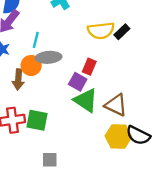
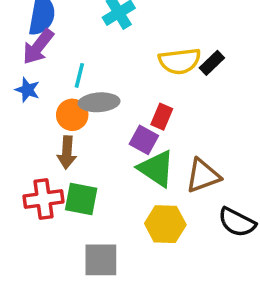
brown arrow: (18, 79) -> (67, 152), moved
brown triangle: (116, 105) -> (203, 176), turned -45
yellow hexagon: (118, 136) -> (165, 224), moved
gray square: (50, 160) -> (101, 260), size x1.5

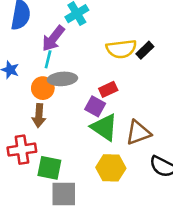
purple arrow: (38, 47) -> (53, 38), moved
red rectangle: (162, 117) -> (108, 89), turned 42
green square: (81, 199) -> (49, 168), moved

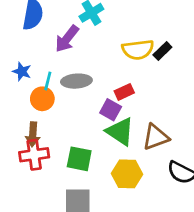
cyan line: (48, 59) -> (48, 81), moved
orange circle: (43, 88) -> (42, 99), moved
brown arrow: (39, 116) -> (33, 134), moved
green square: (49, 168) -> (79, 159), moved

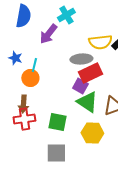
gray ellipse: (76, 81) -> (81, 59), moved
red rectangle: (124, 92) -> (90, 73), size x1.6

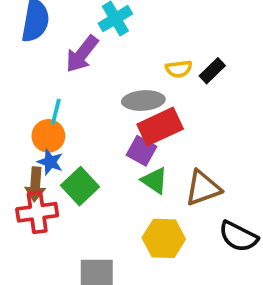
yellow semicircle: (100, 42) -> (179, 69), size x0.6
blue star: (15, 58) -> (50, 162), moved
green triangle: (87, 102) -> (155, 181), size x0.7
green square: (57, 122) -> (80, 186), moved, turned 36

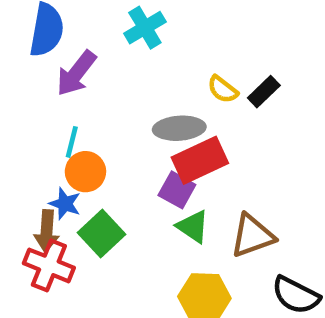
purple arrow: (82, 54) -> (76, 73), moved
yellow semicircle: (179, 69) -> (223, 89), turned 45
orange circle: (48, 136) -> (85, 172), moved
red cross: (37, 212) -> (49, 265), turned 30

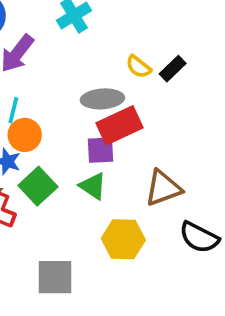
purple square: (177, 190) -> (101, 150), turned -32
green triangle: (193, 227) -> (93, 186), moved

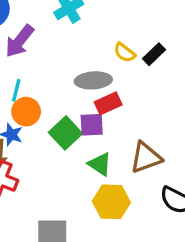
red rectangle: (119, 125) -> (108, 103), size x0.7
green square: (38, 186) -> (65, 133), moved
green triangle: (93, 186) -> (100, 164), moved

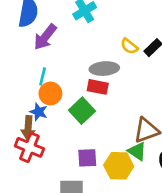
red rectangle: (108, 103) -> (98, 87), moved, turned 36
purple square: (92, 125) -> (87, 158), moved
green triangle: (100, 164) -> (137, 151), moved

